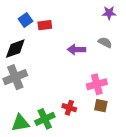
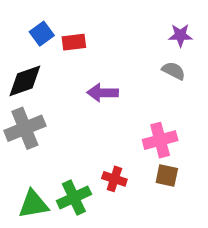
purple star: (109, 13) -> (180, 35), moved
purple arrow: (76, 50) -> (103, 93), moved

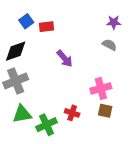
purple arrow: (103, 93) -> (65, 59), turned -132
green triangle: (33, 204) -> (22, 114), moved

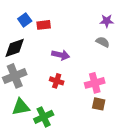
purple arrow: (65, 59) -> (61, 55), turned -36
red cross: (72, 113) -> (57, 81), moved

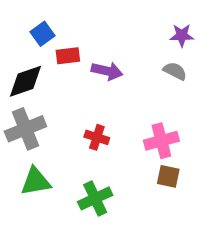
red rectangle: (44, 25) -> (68, 56), moved
purple arrow: (61, 55) -> (107, 71), moved
green cross: (44, 117) -> (95, 198), moved

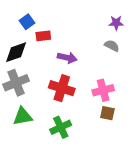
purple arrow: (107, 71) -> (67, 58), moved
red cross: (97, 137) -> (62, 88), size x1.6

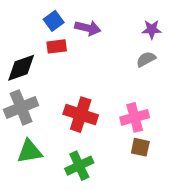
blue square: (27, 22) -> (54, 21), moved
gray semicircle: (112, 46) -> (146, 59), turned -56
purple arrow: (67, 58) -> (88, 28), moved

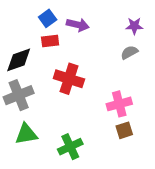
red cross: (81, 115) -> (69, 79), moved
brown square: (140, 147) -> (124, 130), turned -30

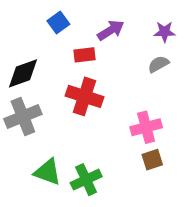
purple arrow: (78, 25) -> (111, 30), moved, turned -45
red rectangle: (50, 41) -> (85, 55), moved
green triangle: (26, 134) -> (48, 172), moved, turned 30

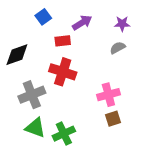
gray cross: (23, 116) -> (32, 95), moved

